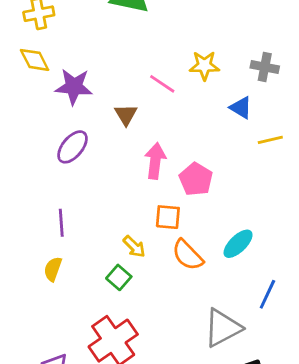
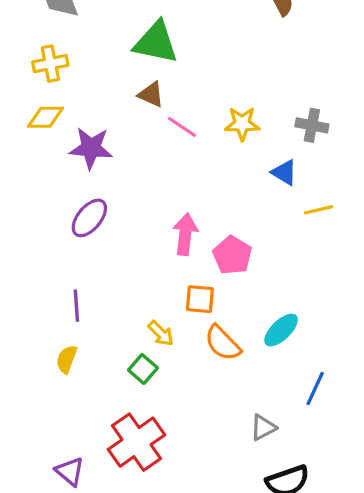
yellow diamond: (35, 60) -> (45, 117), turned -64
pink line: (162, 84) -> (182, 127), moved
brown triangle: (126, 115) -> (151, 94), moved, turned -35
gray triangle: (223, 328) -> (263, 427), size x0.6

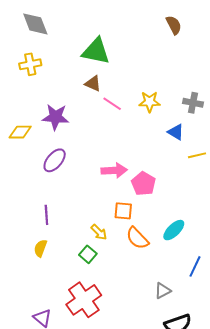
yellow diamond: (45, 117) -> (20, 132), moved
pink arrow: (185, 234) -> (114, 170), turned 80

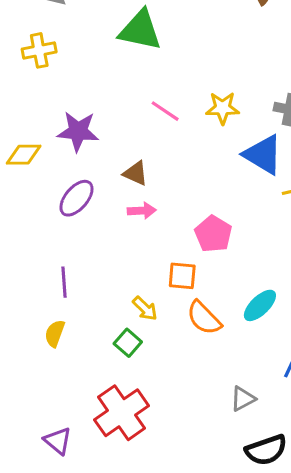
brown triangle: (93, 84) -> (136, 173), moved
blue triangle: (176, 132) -> (263, 155), size x1.6
pink arrow: (114, 170) -> (142, 211), moved, size x0.7

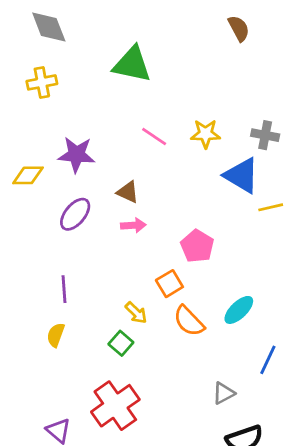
orange square: (182, 276) -> (169, 284), turned -36

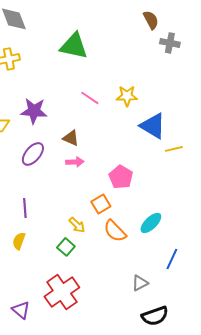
gray cross: (265, 135) -> (170, 43), moved

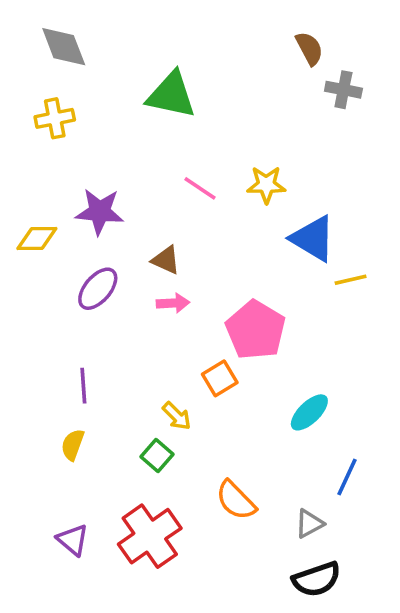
pink pentagon: (121, 177) -> (256, 330), size x1.4
orange semicircle: (115, 231) -> (236, 500), moved
gray triangle: (140, 283) -> (309, 524), moved
purple triangle: (21, 310) -> (73, 540), moved

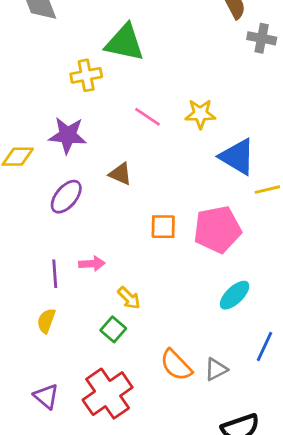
yellow cross: (55, 118) -> (86, 75), moved
pink arrow: (173, 303) -> (92, 264), moved
pink pentagon: (256, 330) -> (217, 229), moved, turned 30
orange square: (220, 378) -> (163, 227), moved, turned 32
gray triangle: (309, 524) -> (216, 369), moved

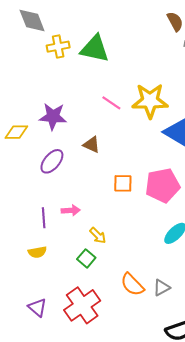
yellow cross: (86, 75) -> (58, 47), moved
yellow star: (200, 114) -> (150, 101), size x1.6
yellow semicircle: (46, 321) -> (37, 252), turned -120

